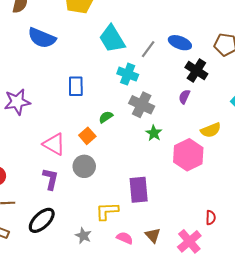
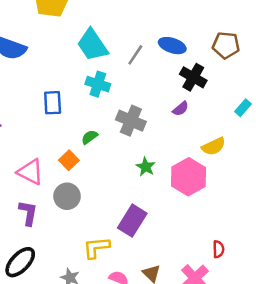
cyan cross: (128, 74) -> (98, 84), moved
purple semicircle: (184, 97) -> (181, 109), turned -152
green star: (154, 133) -> (146, 167), moved
purple rectangle: (139, 190) -> (132, 221), turned 40

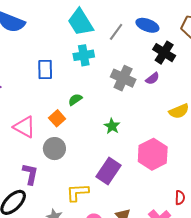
cyan cross: (98, 84) -> (84, 55), turned -30
gray cross: (131, 121) -> (123, 78), moved
green star: (146, 167) -> (112, 126), moved
pink hexagon: (188, 177) -> (153, 154), moved
purple L-shape: (28, 213) -> (30, 174), moved

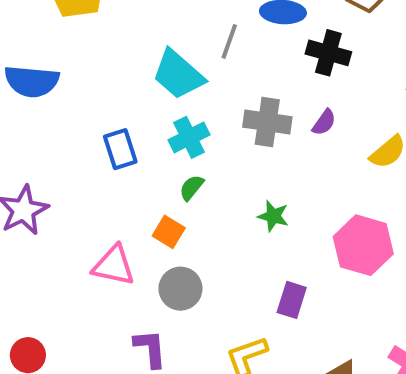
cyan trapezoid: (80, 22) -> (178, 74), moved
cyan cross: (84, 55) -> (189, 137), moved
purple semicircle: (152, 78) -> (324, 122), moved
purple rectangle: (109, 171) -> (292, 300), size x0.7

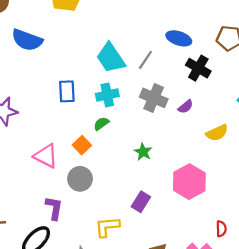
gray line: (229, 41) -> (145, 60), moved

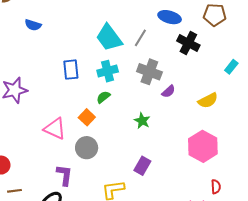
blue semicircle: (27, 40) -> (33, 25), size x0.6
purple semicircle: (186, 107) -> (169, 91), moved
pink hexagon: (189, 182) -> (203, 146), moved

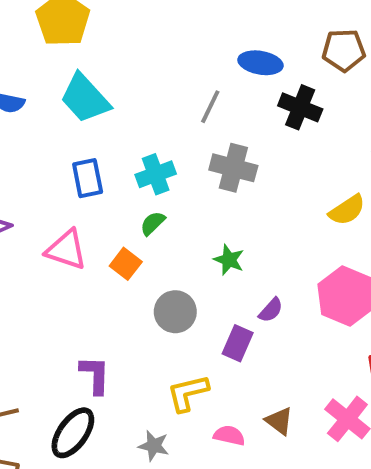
cyan trapezoid: (109, 38) -> (85, 98), moved
purple semicircle: (169, 91) -> (271, 310), moved
pink triangle: (55, 129) -> (66, 250), moved
gray circle: (87, 148) -> (175, 312), moved

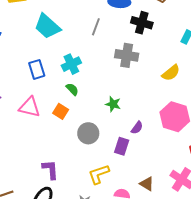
cyan trapezoid: (85, 98) -> (47, 26), moved
gray cross: (233, 168) -> (127, 55), moved
green semicircle: (153, 223) -> (72, 89), turned 96

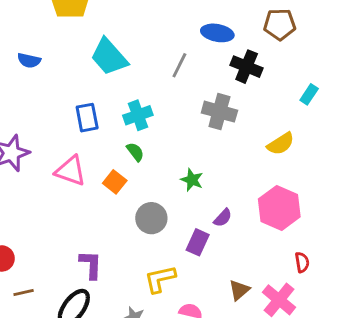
brown triangle: (147, 184) -> (239, 290), moved, turned 42

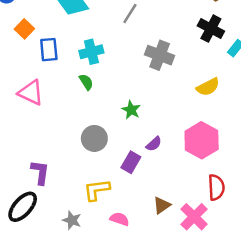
black cross: (247, 67) -> (211, 29), moved
orange square: (115, 182) -> (24, 29), moved
red semicircle: (302, 262) -> (216, 187), size x1.5

